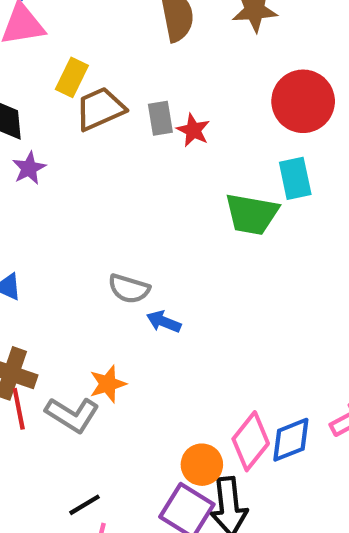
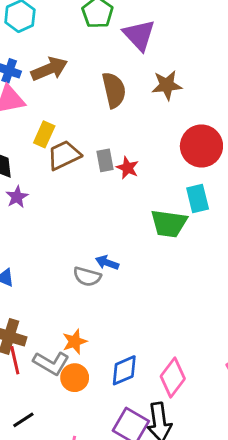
blue arrow: (164, 322) -> (107, 263), moved
blue diamond: (291, 440) -> (124, 370), moved
orange circle: (202, 465) -> (75, 378), moved
black line: (85, 505) -> (23, 420), moved

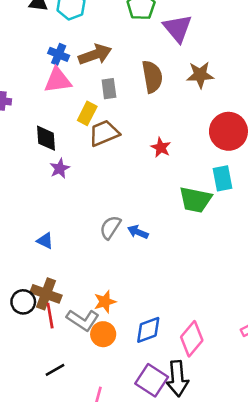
gray rectangle: (105, 160) -> (109, 89), moved
gray semicircle: (87, 277) -> (110, 227), moved, turned 105

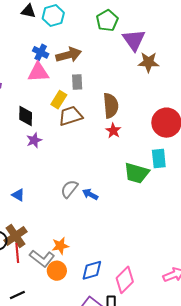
brown star: (200, 75) -> (148, 62), moved
brown semicircle: (152, 77) -> (111, 106), moved
brown cross: (46, 294) -> (15, 236), turned 30

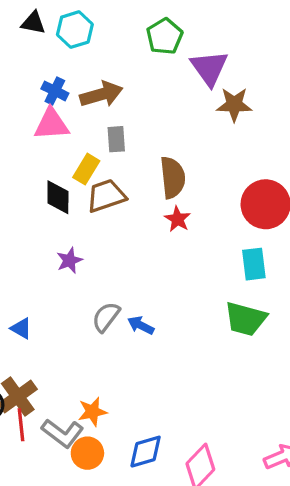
black diamond: (26, 116) -> (58, 197), moved
purple star: (34, 140) -> (69, 260), moved
green trapezoid: (137, 173) -> (245, 319), moved

